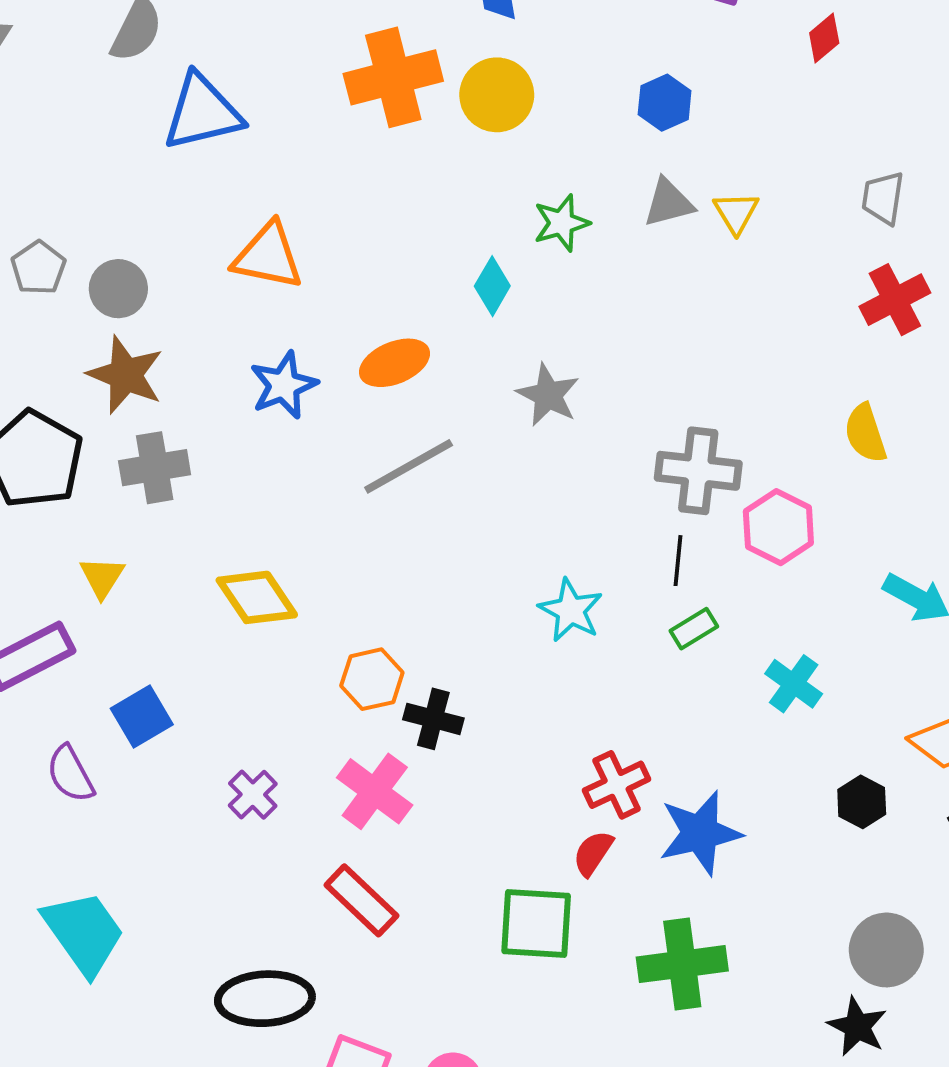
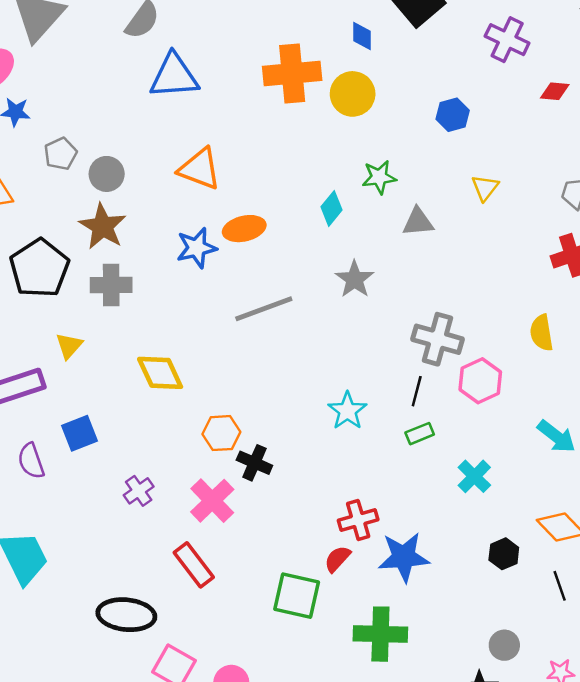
red diamond: (824, 38) -> (555, 91), turned 36
gray triangle: (669, 203) -> (418, 222), moved
orange ellipse: (395, 363) -> (244, 229), moved
gray circle: (886, 950) -> (504, 645), size x0.7

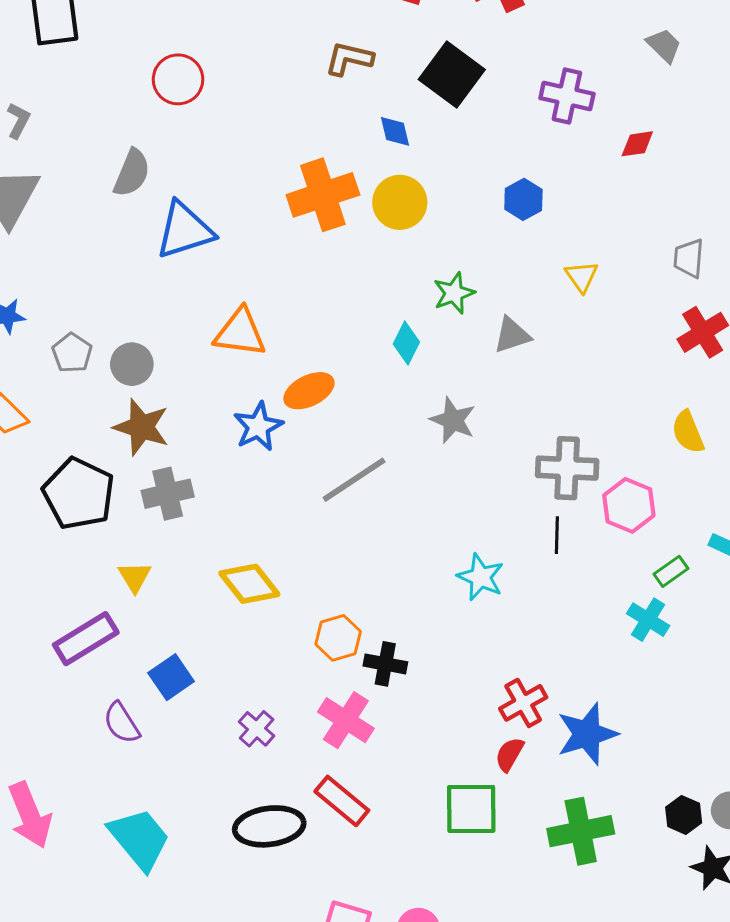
green rectangle: (420, 434) -> (671, 571), moved
black hexagon: (504, 554) -> (684, 815), moved
black ellipse: (126, 615) -> (269, 826), moved

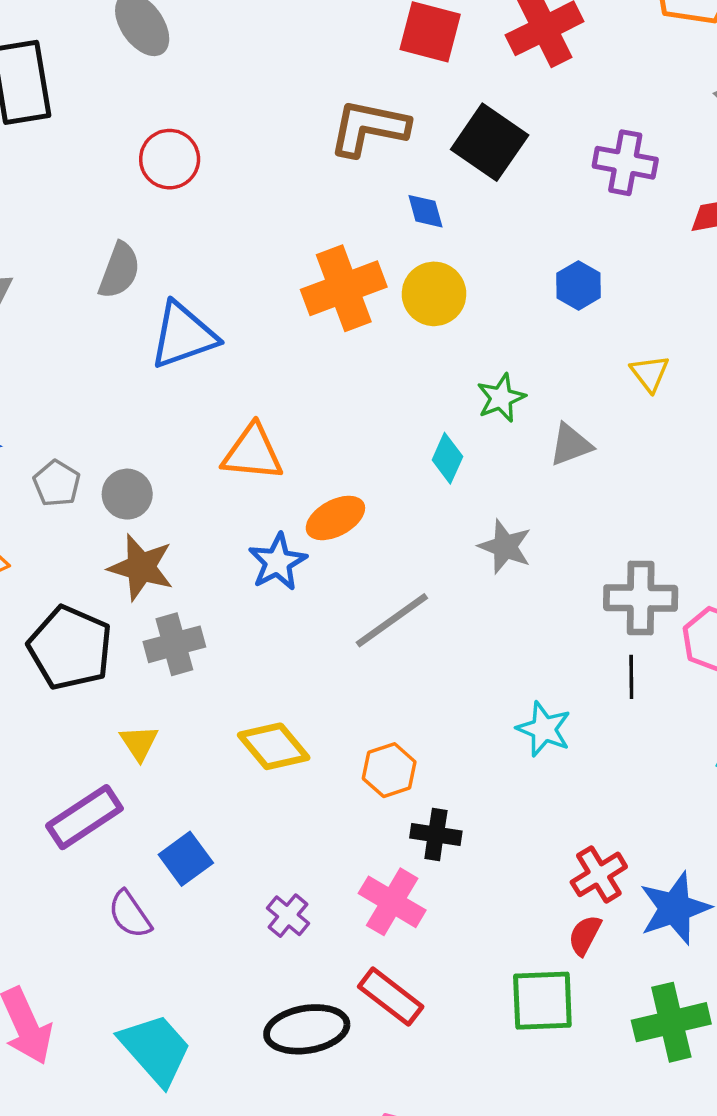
brown L-shape: (349, 59) -> (369, 128), size x1.4
orange hexagon: (338, 638) -> (389, 770), moved

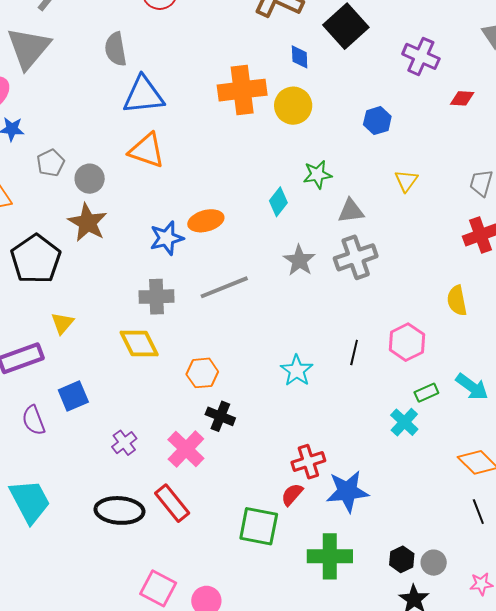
gray semicircle: (119, 270) -> (116, 49), turned 136
orange triangle: (253, 453) -> (147, 151), moved
gray cross: (641, 598) -> (356, 257), moved, turned -33
gray cross: (174, 644) -> (156, 297), moved

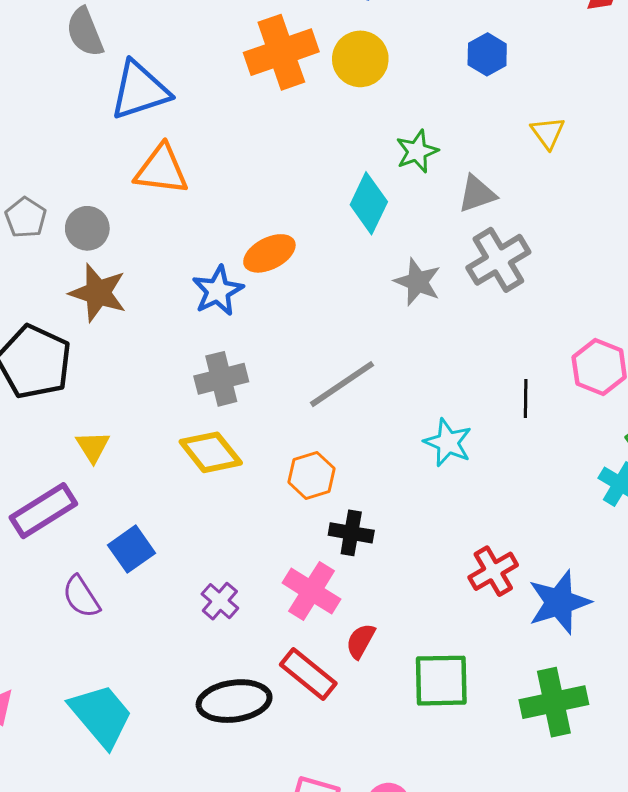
cyan diamond: (278, 202) -> (369, 203), size x1.4
gray line: (224, 287) -> (342, 384), moved
red semicircle: (292, 494) -> (361, 641), moved

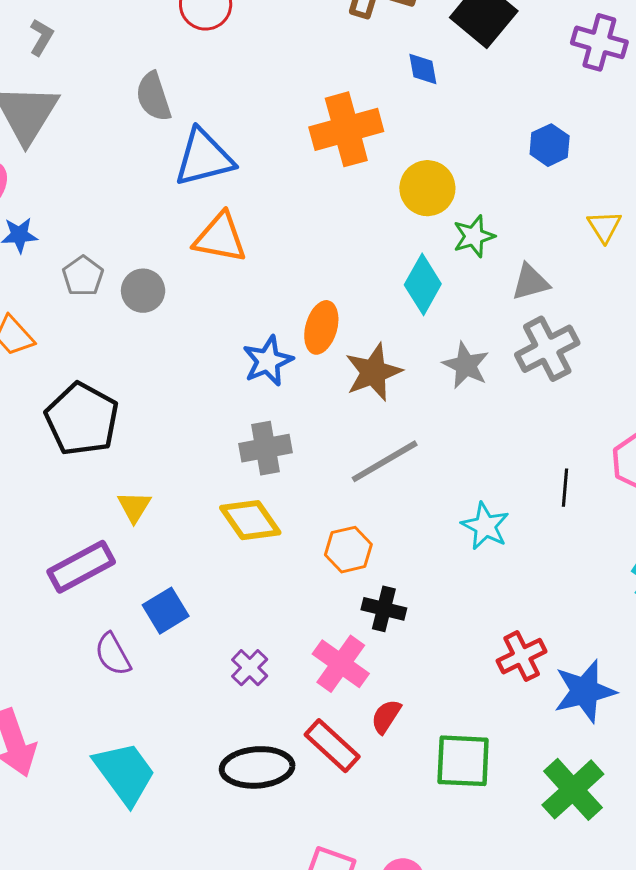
yellow circle: (360, 59) -> (427, 188), moved
orange ellipse: (269, 253) -> (321, 327), turned -51
brown star: (98, 293) -> (373, 372), moved, turned 30
green cross: (554, 702) -> (573, 789), turned -34

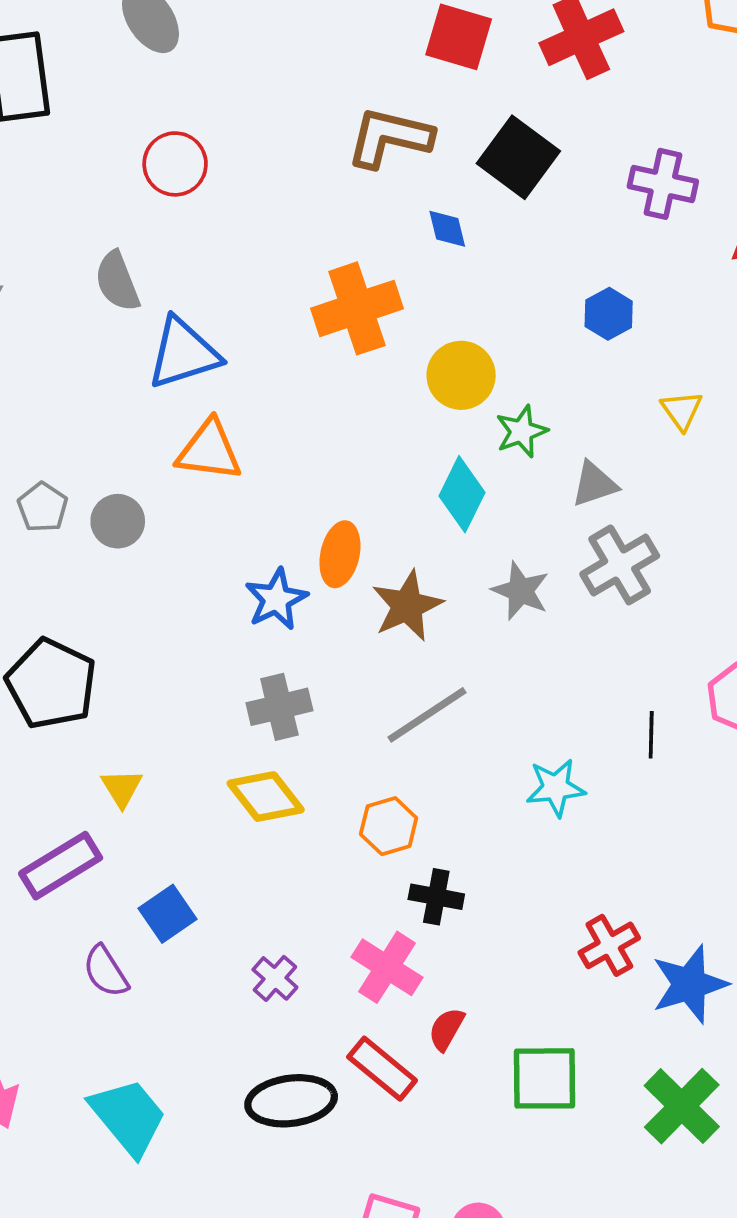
cyan star: (485, 526) -> (556, 788), turned -30

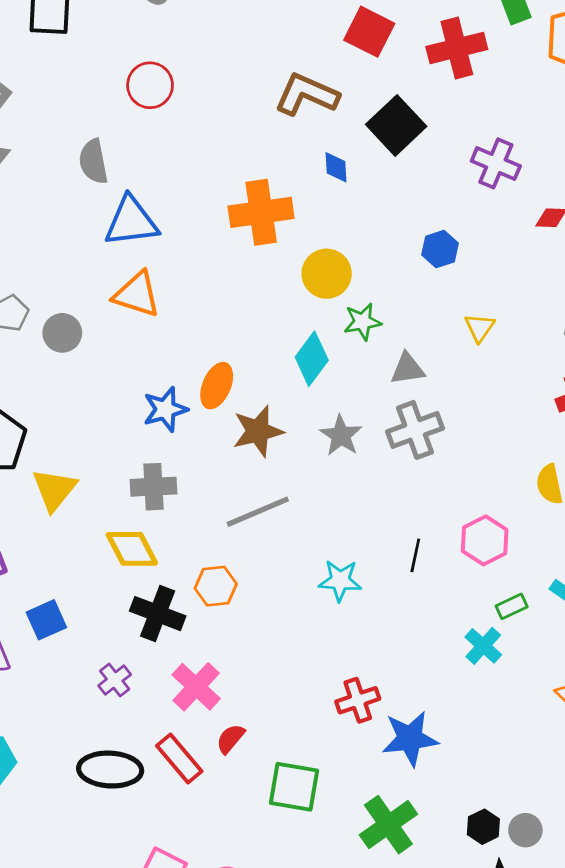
yellow triangle: (122, 788) -> (54, 490), moved, size x1.5
black cross: (436, 897) -> (158, 614), moved, size x1.4

